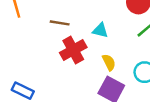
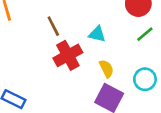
brown line: (60, 23) -> (53, 26), turned 54

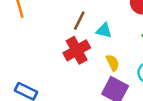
brown line: (53, 26) -> (79, 21), moved, turned 54

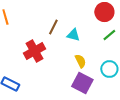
red cross: (77, 50) -> (34, 51), moved

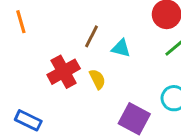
yellow semicircle: (80, 61) -> (97, 79), moved

